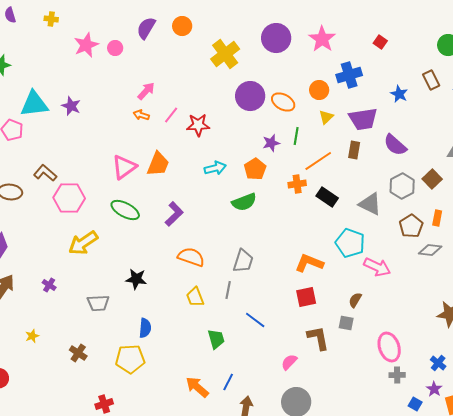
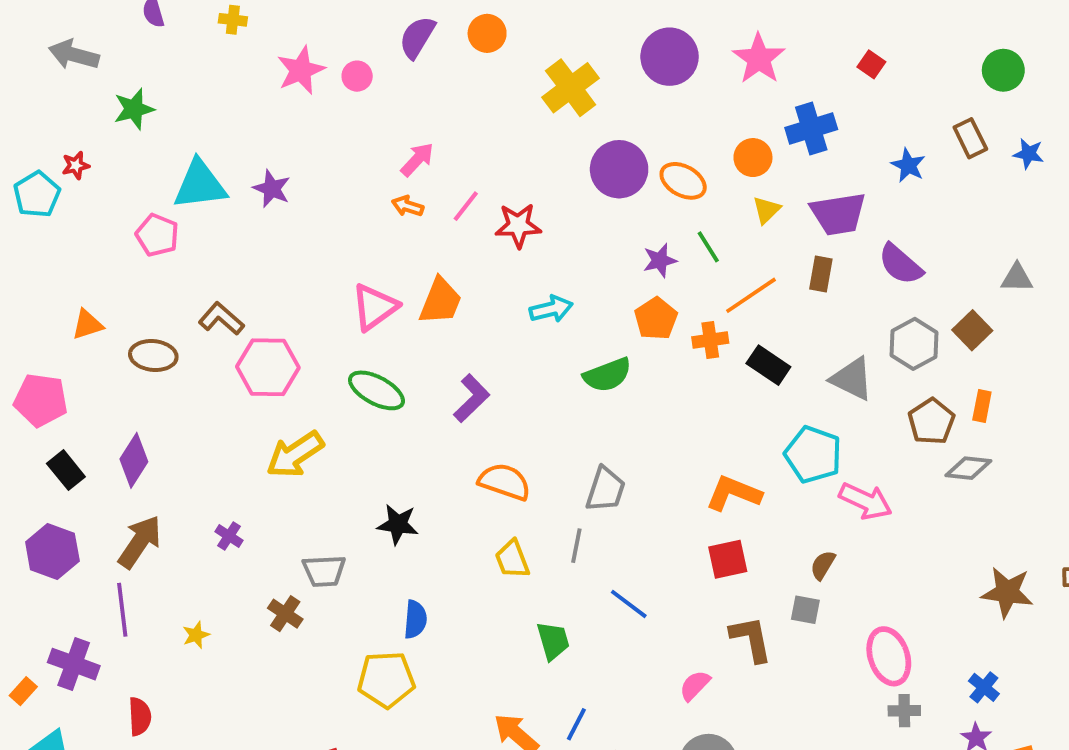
green line: (296, 136) -> (708, 247), turned -42
orange pentagon: (255, 169) -> (656, 319), moved
brown cross: (78, 353) -> (285, 614), moved

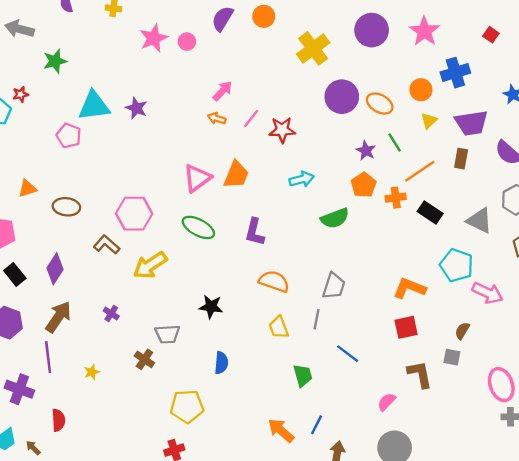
purple star: (660, 260) -> (366, 151), turned -30
brown L-shape: (221, 319) -> (107, 245), moved
purple L-shape: (472, 398) -> (255, 232), turned 148
yellow pentagon: (386, 680) -> (187, 406), moved

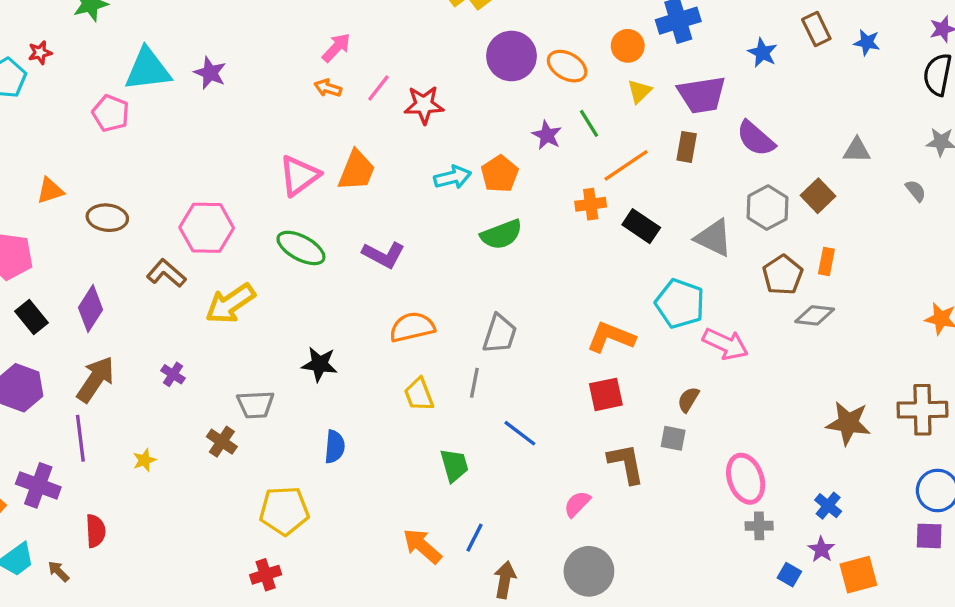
orange pentagon: (364, 185) -> (500, 174), moved
purple L-shape: (255, 232) -> (384, 255), turned -76
orange semicircle: (274, 281) -> (412, 327), turned -32

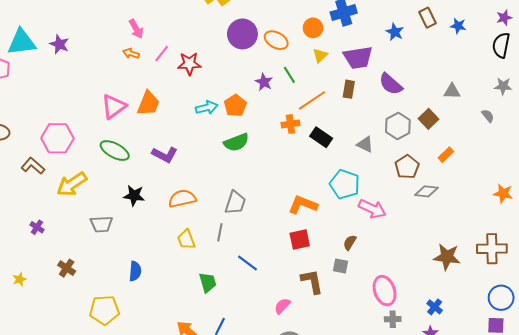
pink arrow: (336, 48) -> (136, 29), turned 108
gray triangle: (714, 238) -> (365, 144), size x0.7
orange rectangle: (826, 261) -> (446, 155), moved, turned 35
black star: (320, 364) -> (134, 196), moved
gray trapezoid: (256, 405) -> (101, 224), moved

